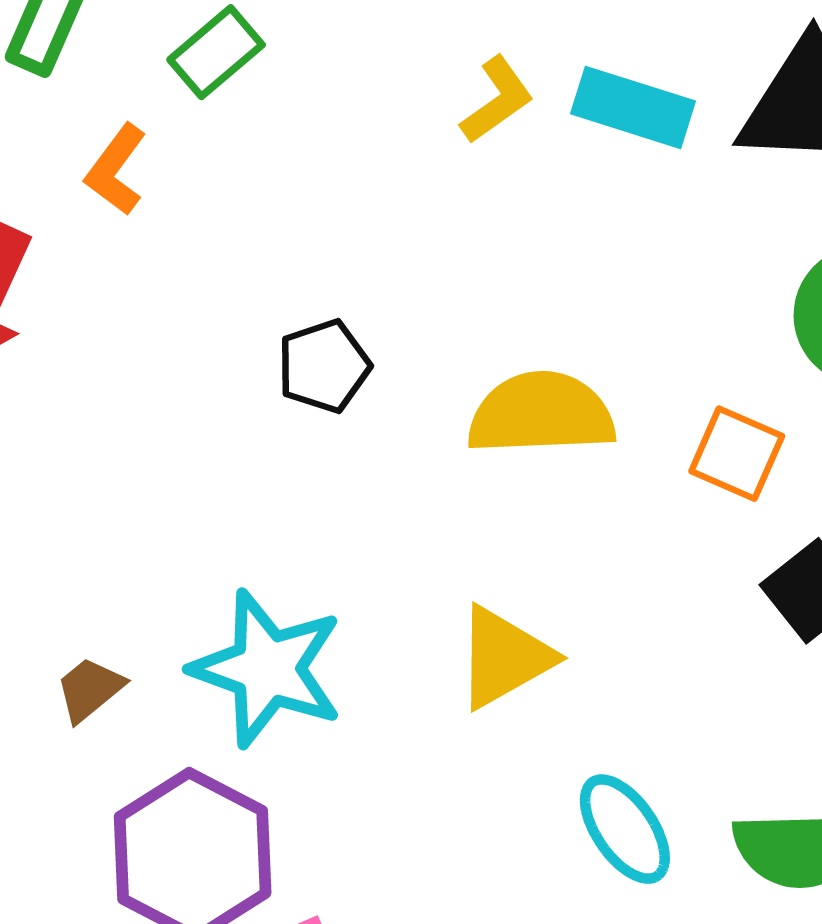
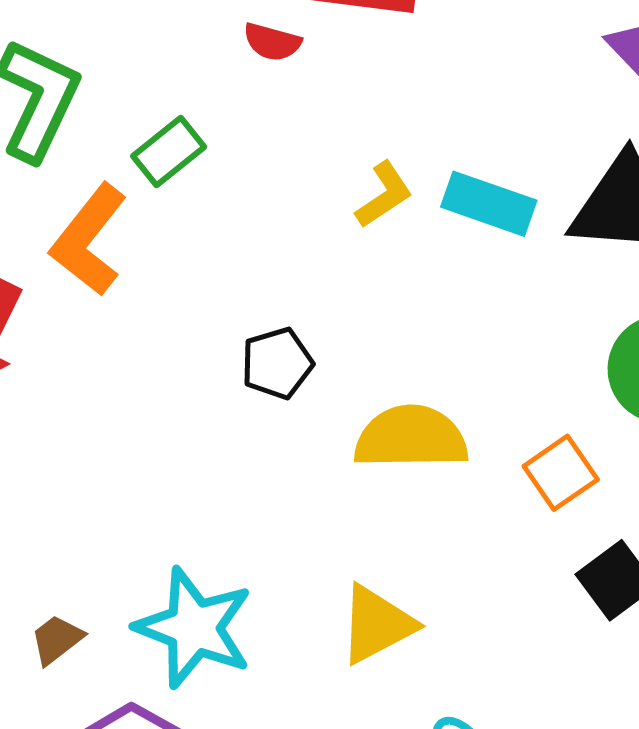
orange L-shape: (116, 170) -> (89, 240), size x1.6
black pentagon: (324, 366) -> (277, 363), moved
orange square: (737, 454) -> (561, 473), turned 30

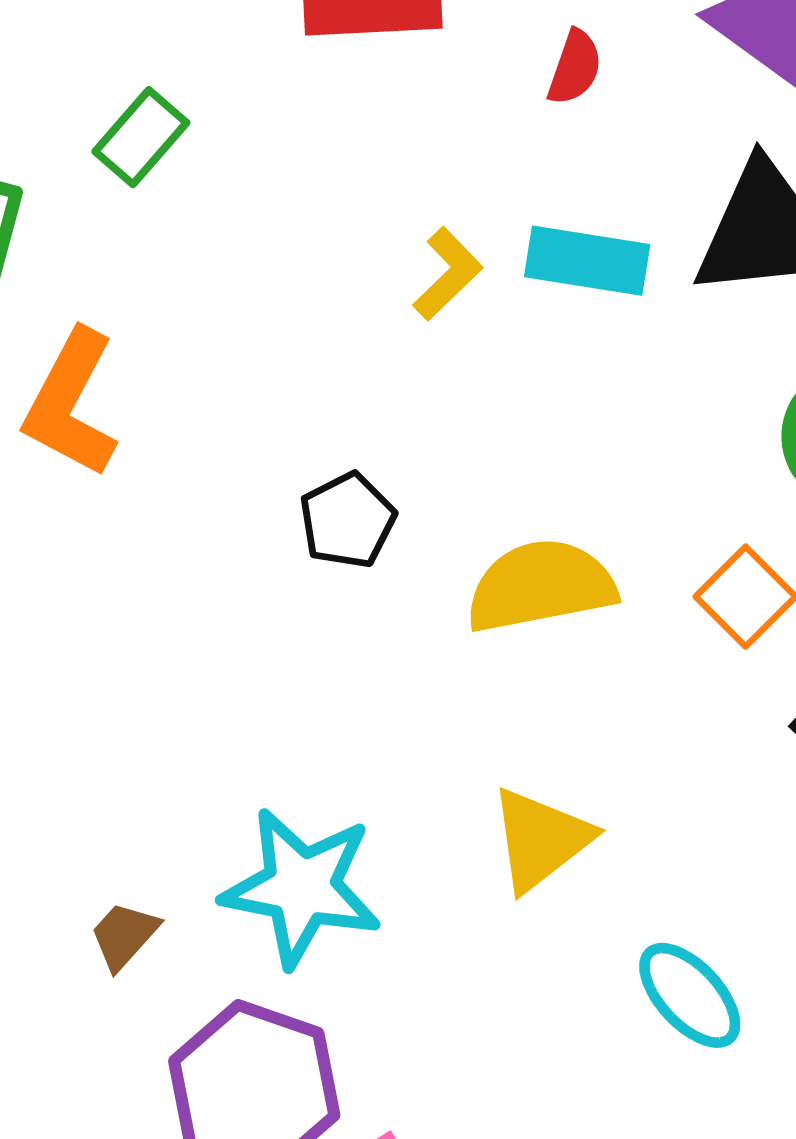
red semicircle: (272, 42) -> (575, 67), moved, turned -76
green rectangle: (169, 152) -> (141, 137), moved

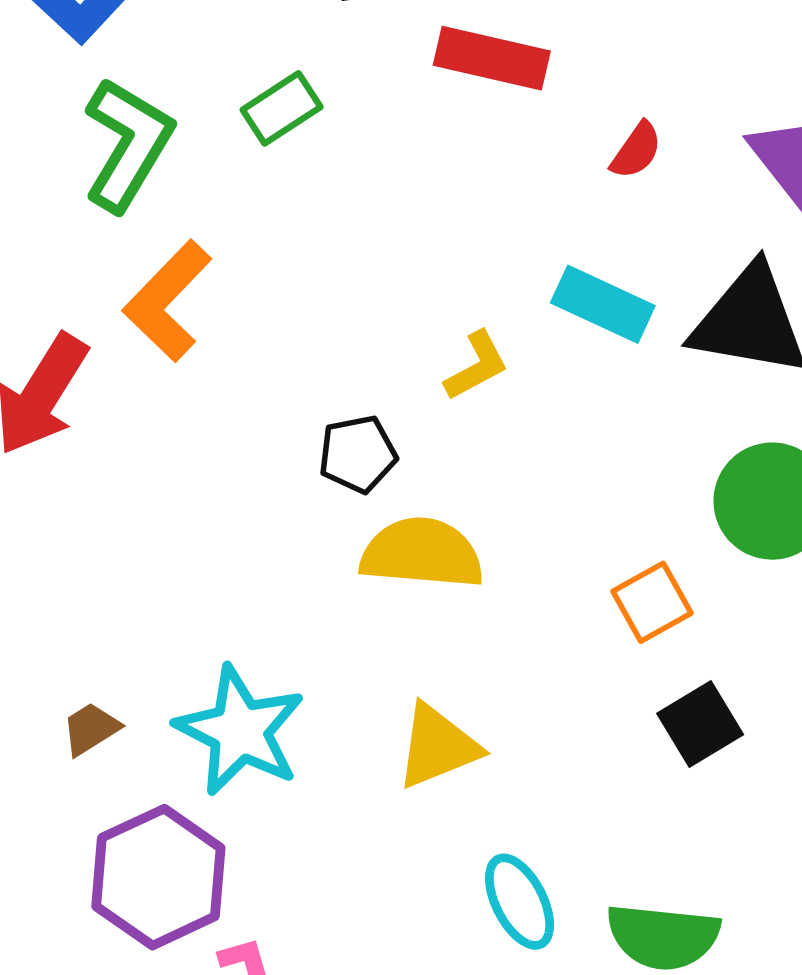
yellow L-shape: (448, 274) -> (477, 366), moved
yellow semicircle: (541, 586) -> (422, 553), moved

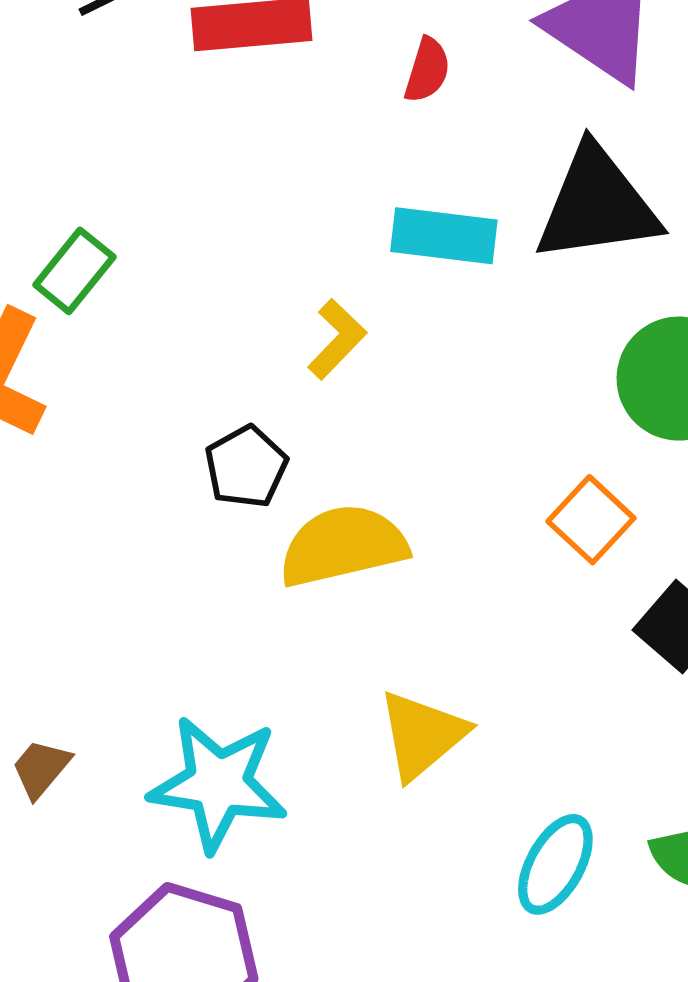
green rectangle: (282, 108) -> (74, 271), moved
brown trapezoid: (91, 729) -> (41, 768), moved
cyan ellipse: (520, 902) -> (555, 864), turned 74

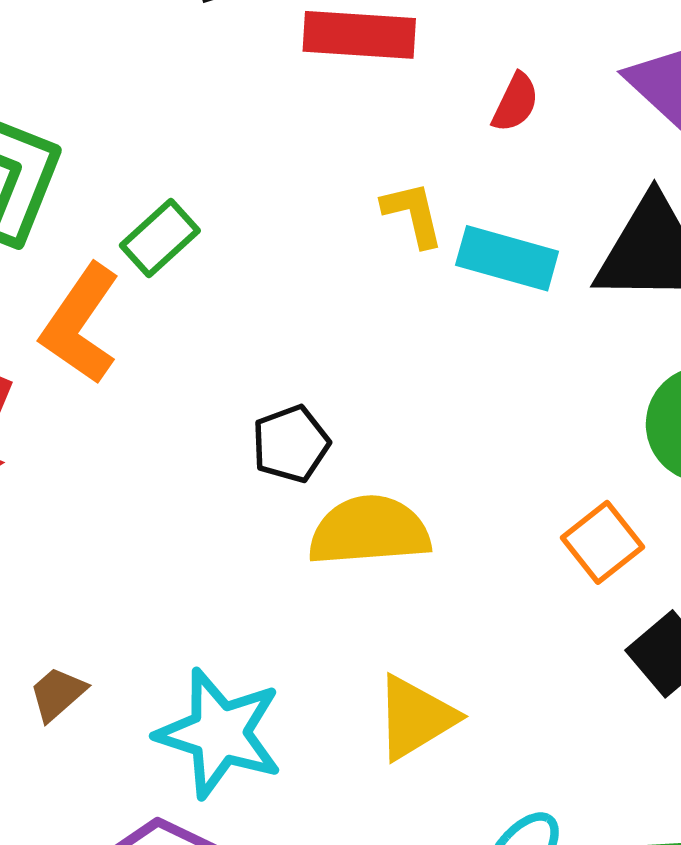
yellow L-shape: (337, 339) -> (413, 214), moved, turned -66

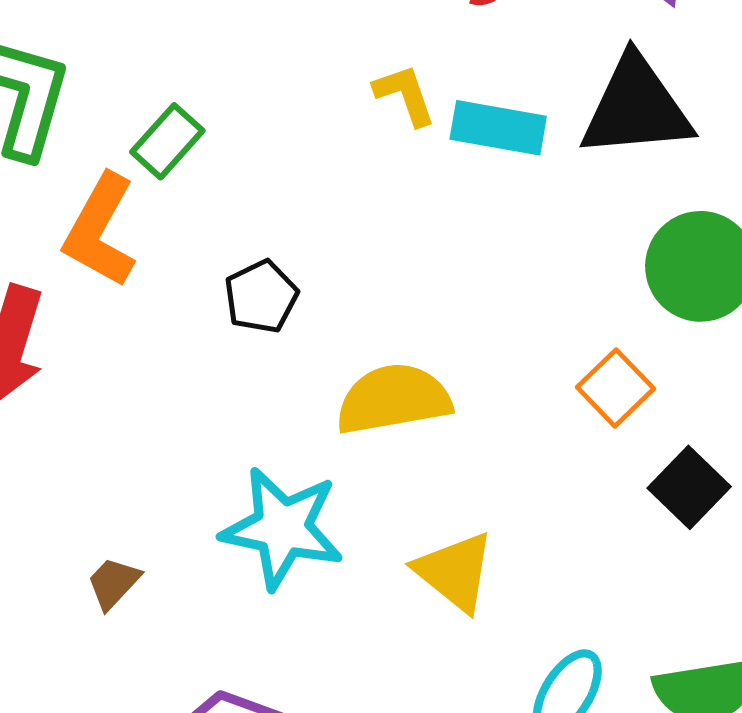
black pentagon: (291, 444) -> (261, 297), moved
yellow triangle: (415, 717) -> (455, 572), turned -44
cyan star: (219, 733) -> (282, 528), moved

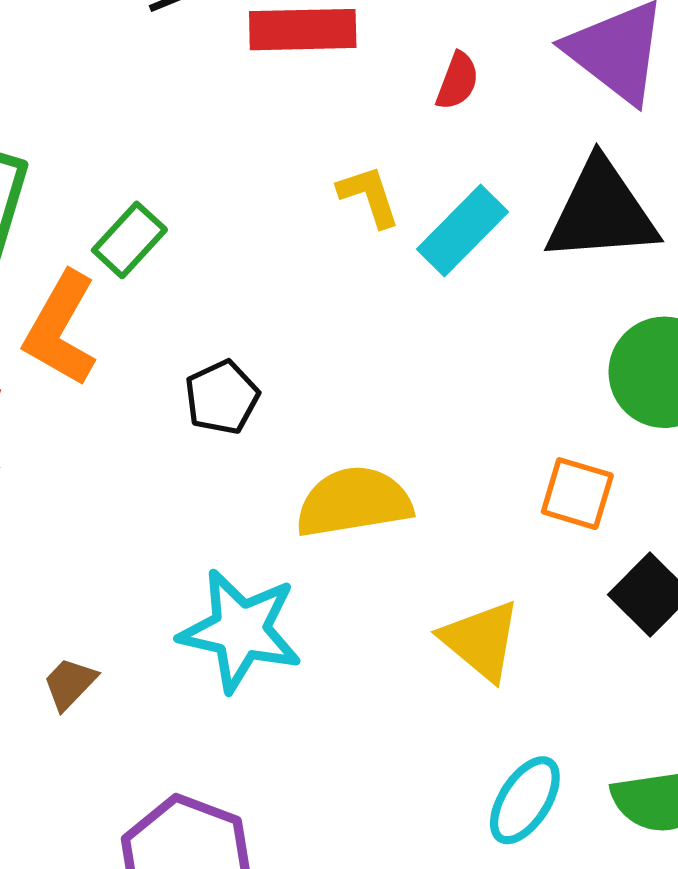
cyan rectangle: (498, 128) -> (462, 230), turned -56
orange square: (616, 388) -> (577, 494), turned -30
yellow triangle: (455, 572) -> (481, 640), moved

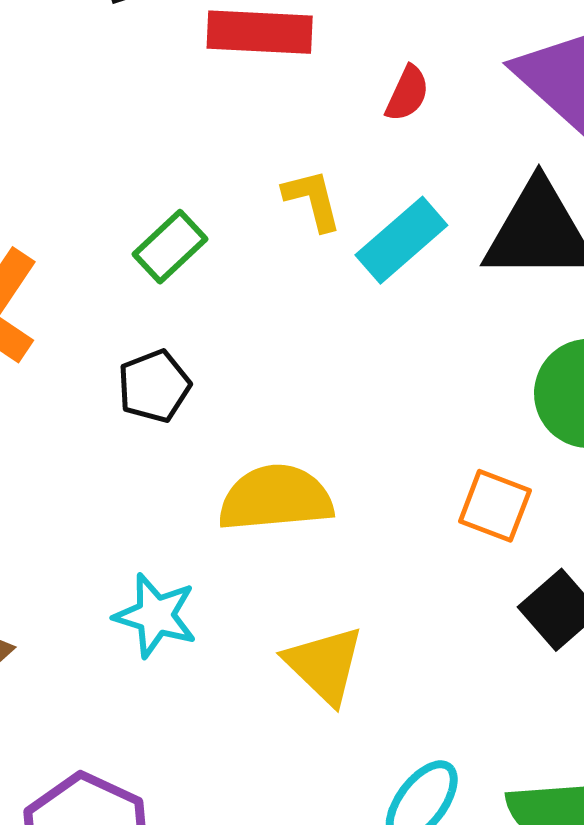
green rectangle: (129, 240) -> (170, 247), moved
cyan star: (240, 630) -> (156, 616), size x0.7
yellow triangle: (481, 640) -> (324, 665), moved

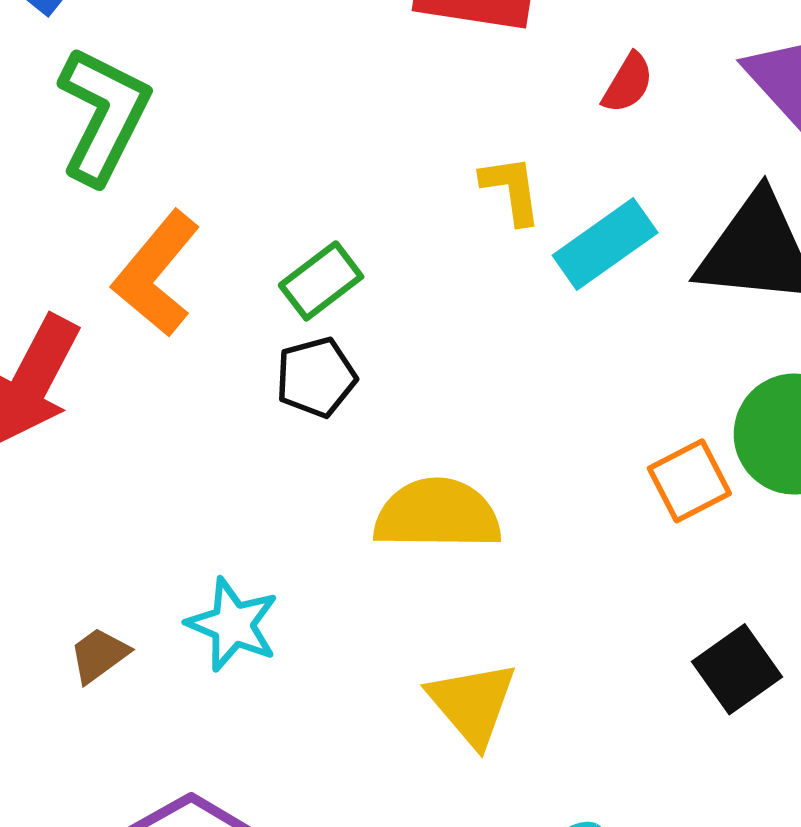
green rectangle: (170, 247) -> (321, 281), moved
orange square: (495, 506) -> (689, 481), moved, turned 36
cyan star: (156, 616) -> (233, 624), moved

